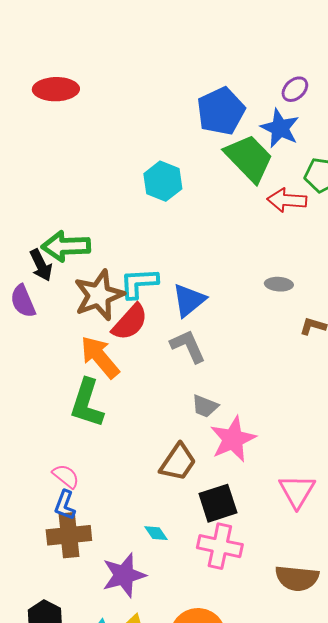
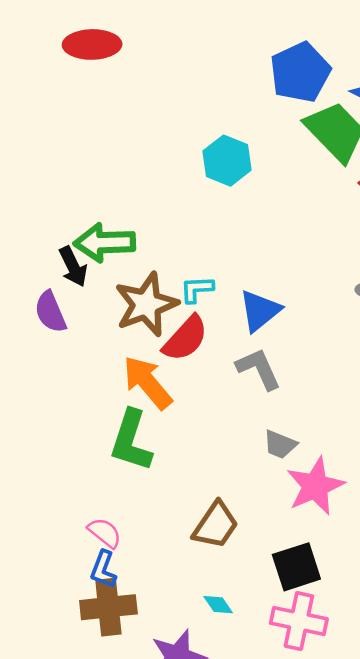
cyan L-shape: (139, 283) -> (197, 289), size x0.7
brown trapezoid: (178, 462) -> (216, 525), moved

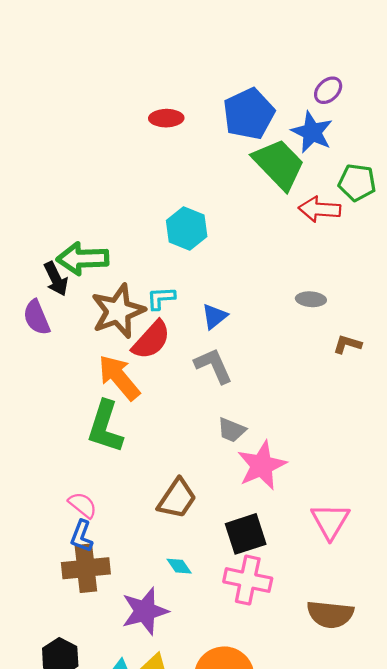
red ellipse: (92, 44) -> (166, 118), moved, size x0.7
cyan hexagon: (227, 161) -> (187, 229), moved
blue triangle: (260, 311) -> (214, 316), size x0.7

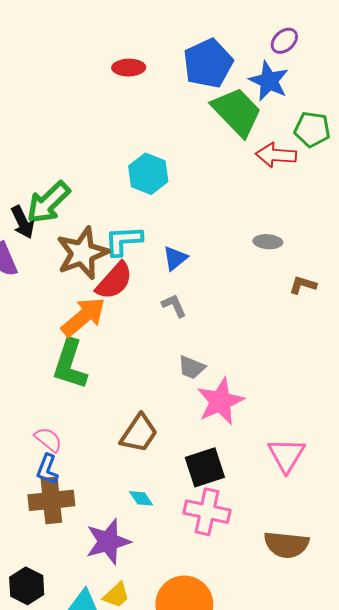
green arrow: (83, 259) -> (48, 203), turned -42
cyan L-shape: (161, 298) -> (124, 241), size x1.4
gray L-shape: (213, 366) -> (174, 306), size x0.7
orange arrow: (119, 377) -> (83, 317), turned 90

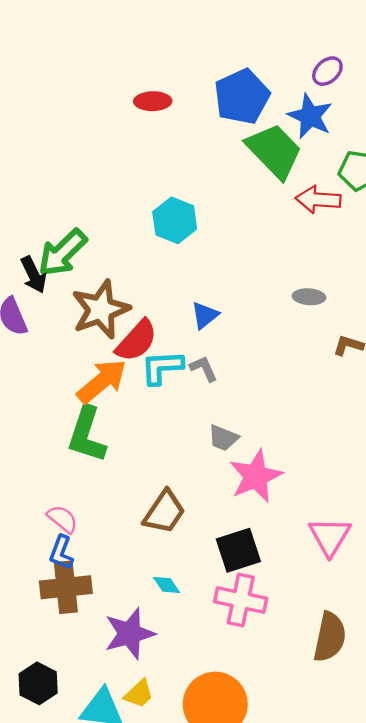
cyan L-shape: (124, 241) -> (162, 367), moved
brown semicircle: (286, 545) -> (330, 637), turned -84

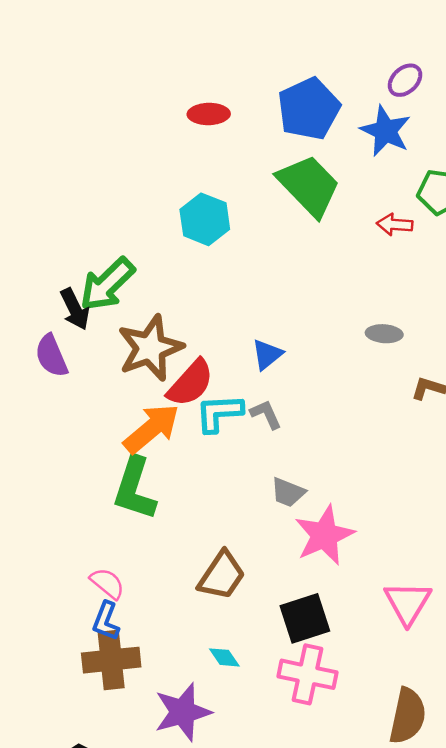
green trapezoid: (274, 151) -> (309, 185), moved
red arrow: (318, 200) -> (395, 225), size x0.7
cyan hexagon: (175, 220) -> (205, 219), moved

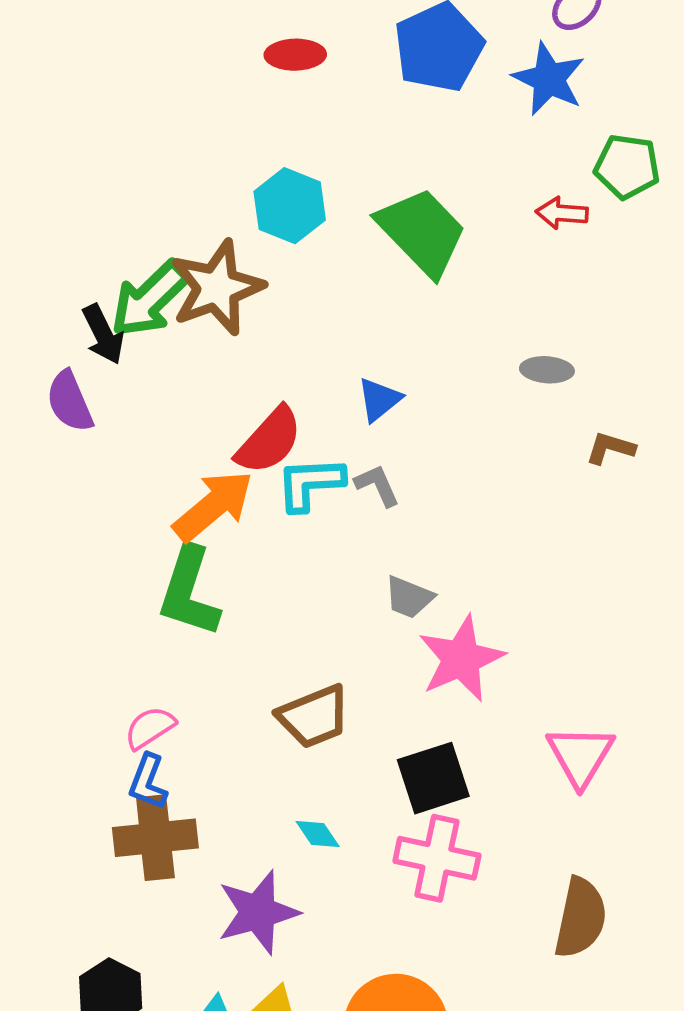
green trapezoid: (309, 185) -> (422, 232), moved
brown star: (150, 348) -> (217, 288), moved
brown trapezoid: (222, 576) -> (314, 717), turned 34
pink semicircle: (107, 583) -> (150, 728), turned -72

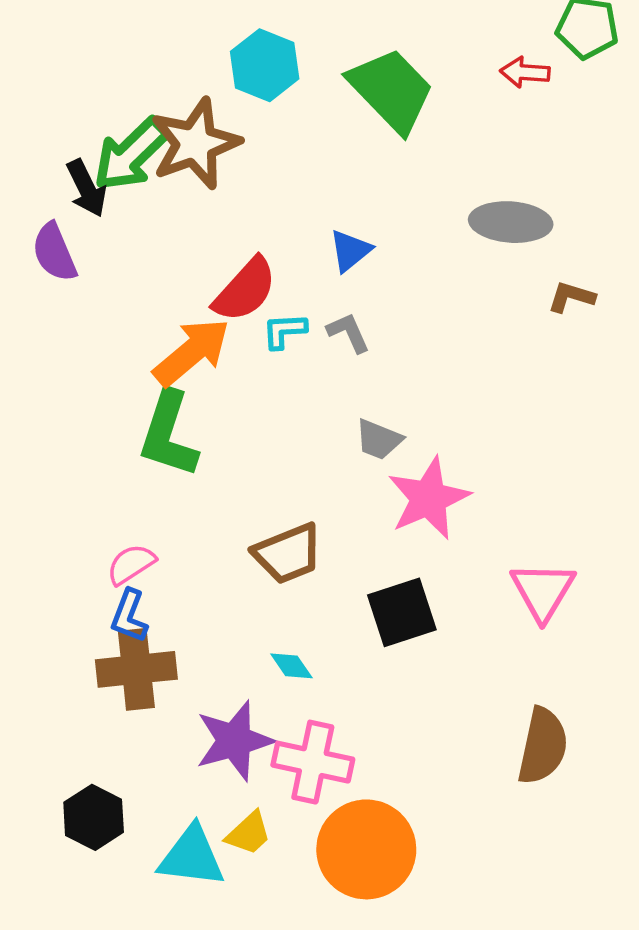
gray ellipse: (547, 370) -> (511, 222), size x1.6
cyan L-shape: (310, 483) -> (284, 331), size x0.7
pink cross: (437, 858) -> (313, 762), moved

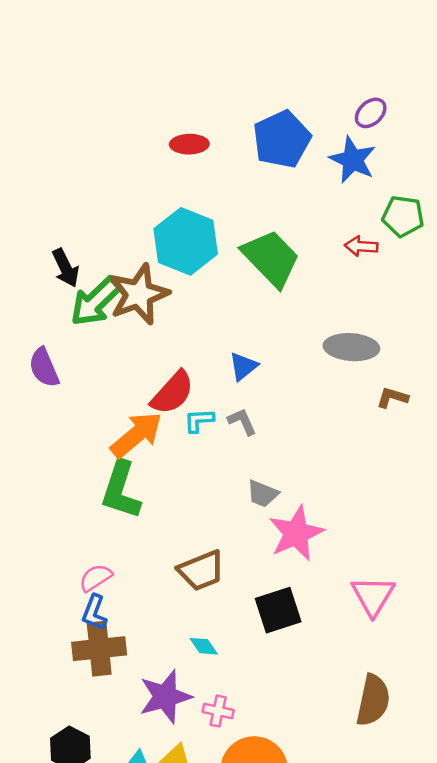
cyan hexagon: (265, 65) -> (186, 241), size x1.4
black arrow: (86, 188) -> (66, 268), moved
pink cross: (313, 762) -> (218, 711), size x0.6

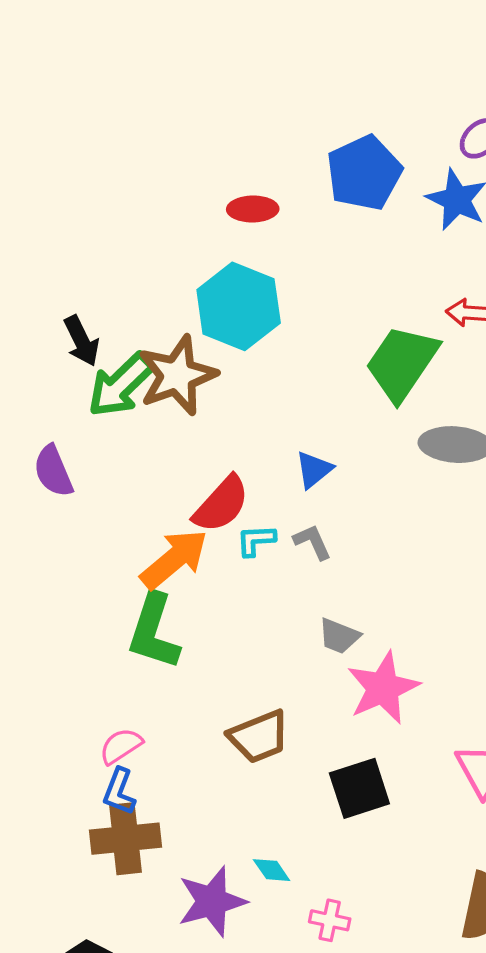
red ellipse: (189, 144) -> (253, 209), moved
green trapezoid: (271, 258) -> (402, 363), moved, turned -102
cyan diamond: (204, 646) -> (272, 870), moved
pink cross: (218, 711) -> (330, 920), moved

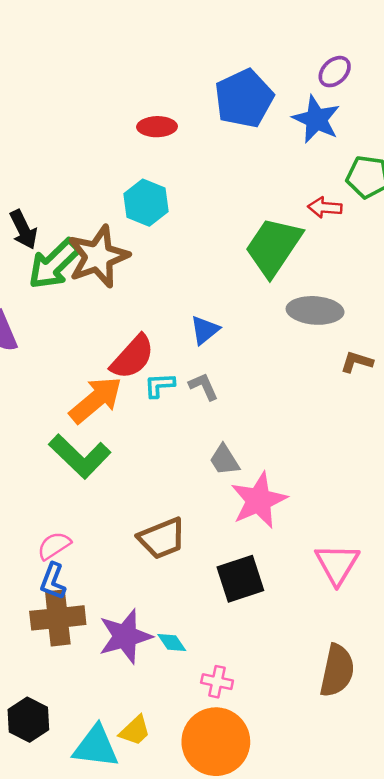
cyan hexagon: (239, 306) -> (146, 203), size x0.7
green L-shape: (154, 631) -> (80, 456), turned -64
gray trapezoid: (339, 636) -> (224, 460), turned 36
purple star: (212, 901) -> (125, 636), moved

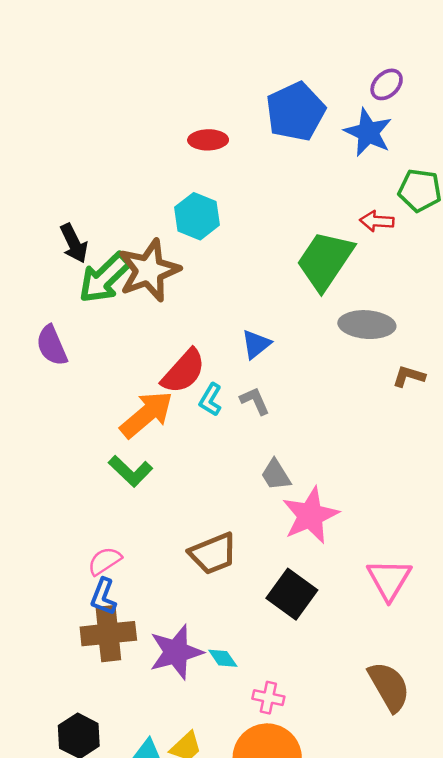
cyan L-shape: (159, 385) -> (211, 400), turned -56
green L-shape: (80, 456) -> (131, 471), size x0.7
black square: (240, 579) -> (292, 594), turned -36
brown semicircle: (337, 671) -> (389, 687), turned -42

